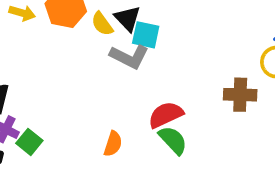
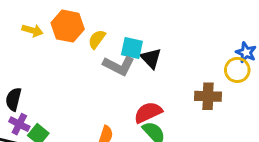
black triangle: (128, 18) -> (151, 58), moved
yellow semicircle: (102, 24) -> (97, 39), turned 72

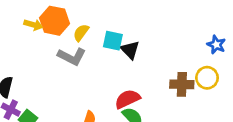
yellow arrow: (32, 30) -> (33, 25), moved
gray L-shape: (119, 66) -> (72, 57), moved
yellow circle: (237, 70) -> (207, 78), moved

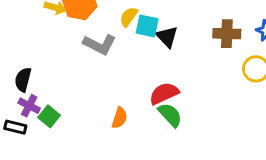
yellow semicircle: (81, 33) -> (129, 17), moved
brown cross: (182, 84) -> (227, 34), moved

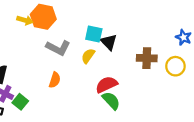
yellow semicircle: (129, 17) -> (88, 56), moved
brown cross: (227, 34) -> (147, 58), moved
orange semicircle: (120, 118) -> (55, 80), moved

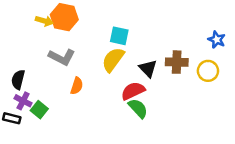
black triangle: (109, 42) -> (148, 68), moved
gray L-shape: (58, 48) -> (62, 57), moved
yellow semicircle: (88, 56) -> (113, 60), size x1.5

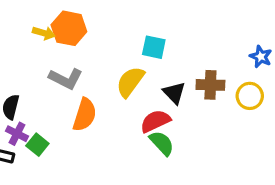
cyan square: (119, 36) -> (154, 47), moved
orange semicircle: (77, 86) -> (85, 115), size x1.5

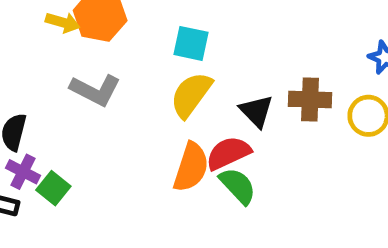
cyan square: (154, 47) -> (191, 43), moved
orange semicircle: (85, 115) -> (191, 167), moved

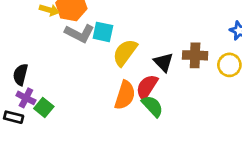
cyan square: (191, 43) -> (103, 32), moved
gray L-shape: (95, 90) -> (80, 33), moved
red semicircle: (228, 153) -> (147, 87), turned -32

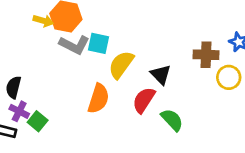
brown cross: (195, 55) -> (206, 55), moved
orange semicircle: (125, 95) -> (98, 99), moved
green semicircle: (152, 106) -> (172, 120), moved

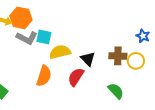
brown cross: (206, 55) -> (118, 56), moved
yellow semicircle: (121, 65) -> (60, 52), turned 40
green semicircle: (172, 120) -> (116, 91), moved

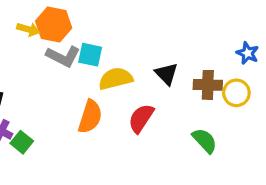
black triangle: (88, 59) -> (166, 74), moved

